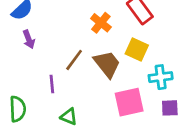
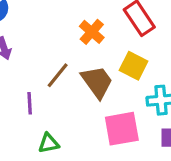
green triangle: (69, 117) -> (49, 143), turned -36

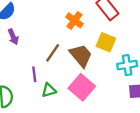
pink square: (122, 129) -> (82, 87), moved, turned -35
green triangle: (49, 143) -> (49, 90), moved

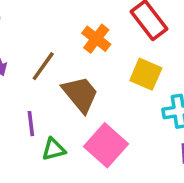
brown line: (53, 53) -> (43, 66), moved
brown trapezoid: (81, 56) -> (80, 94), moved

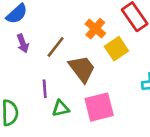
yellow square: (146, 74) -> (116, 49), moved, turned 30
pink square: (106, 145) -> (99, 107), turned 32

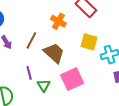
yellow square: (116, 49) -> (89, 42), moved, turned -30
green triangle: (61, 108) -> (44, 85), turned -40

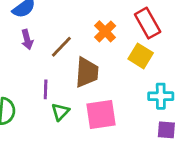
yellow square: (89, 42) -> (141, 56), moved
brown trapezoid: (54, 53) -> (87, 72), turned 35

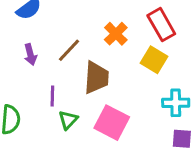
purple arrow: (27, 40) -> (30, 54), moved
pink square: (101, 114) -> (112, 123), turned 36

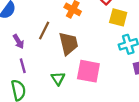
yellow square: (154, 60) -> (118, 17), moved
purple line: (52, 96) -> (23, 66), moved

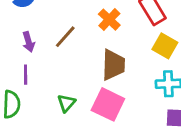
brown trapezoid: (69, 43) -> (113, 65), moved

